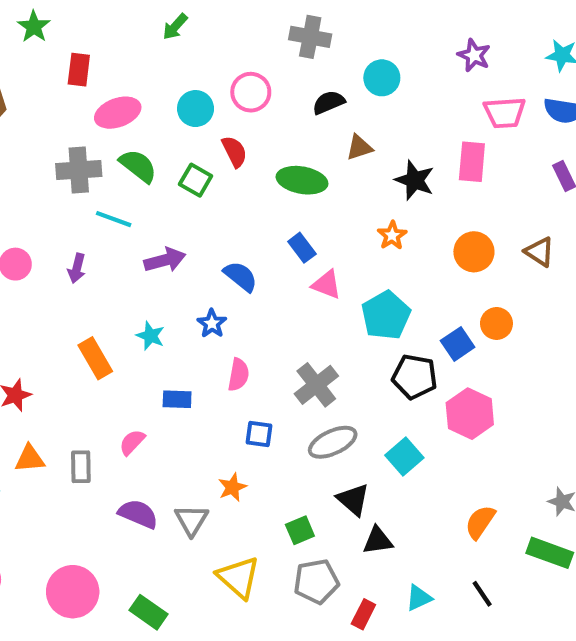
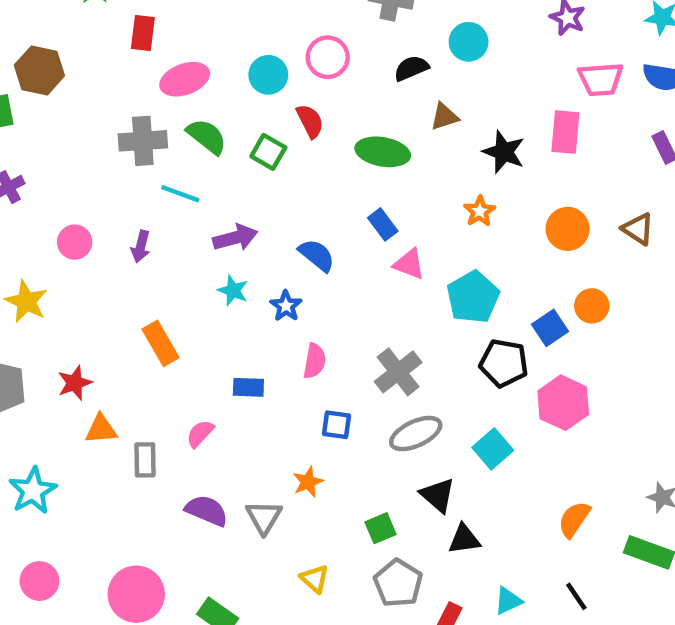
cyan star: (150, 336) -> (233, 290), moved
orange triangle: (30, 459) -> (101, 429), moved
yellow triangle: (239, 577) -> (315, 579), size x0.6
gray pentagon: (316, 581) -> (398, 583), turned -30

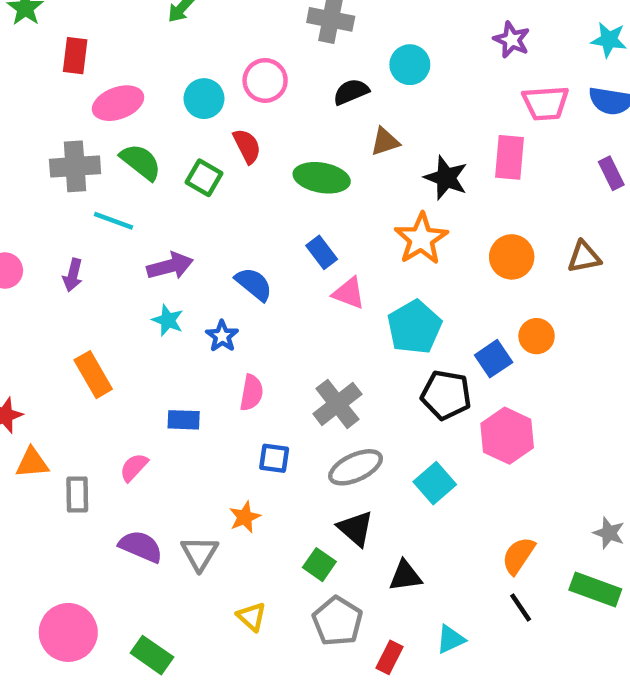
orange star: (480, 211) -> (421, 239), size x1.6
brown triangle: (638, 229) -> (584, 257), turned -44
black triangle: (438, 495) -> (356, 528), moved
green square: (381, 528) -> (319, 565), turned -32
black line: (576, 596) -> (521, 608), moved

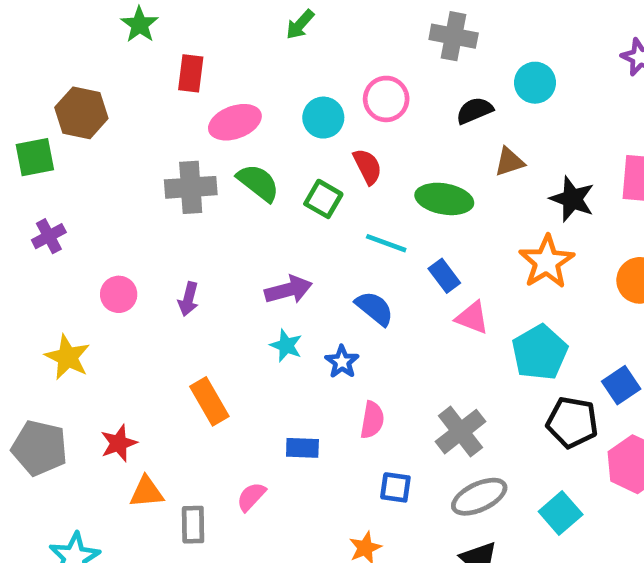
cyan line: (114, 221) -> (386, 243), moved

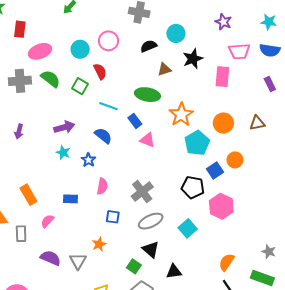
green ellipse: (444, 199) -> (148, 95), moved
black star: (572, 199) -> (193, 59), moved, turned 30
cyan pentagon: (540, 352) -> (197, 143), moved
orange rectangle: (209, 401) -> (28, 195), moved

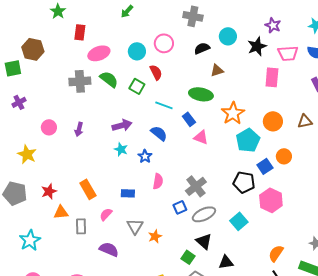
black star: (193, 59) -> (257, 46), moved
blue square: (113, 217) -> (180, 207), moved, turned -32
gray triangle: (78, 261) -> (135, 226), moved

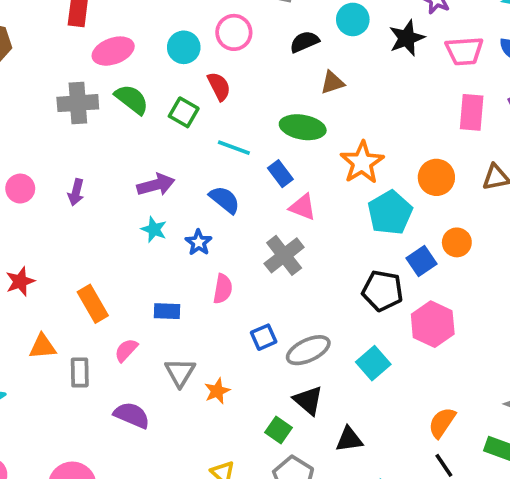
pink rectangle: (272, 77) -> (472, 112), moved
gray cross: (196, 186) -> (284, 255), moved
red star: (49, 191) -> (20, 281), moved

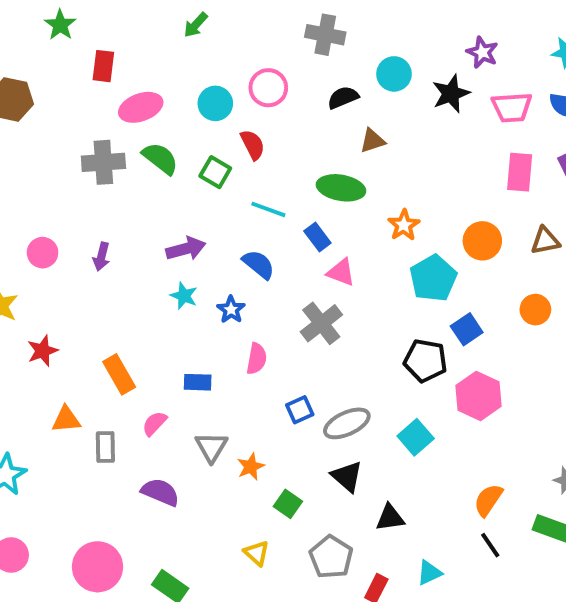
orange star: (362, 163) -> (404, 225), size x0.7
orange circle: (457, 242) -> (535, 310), moved
green square: (278, 430) -> (288, 504), moved

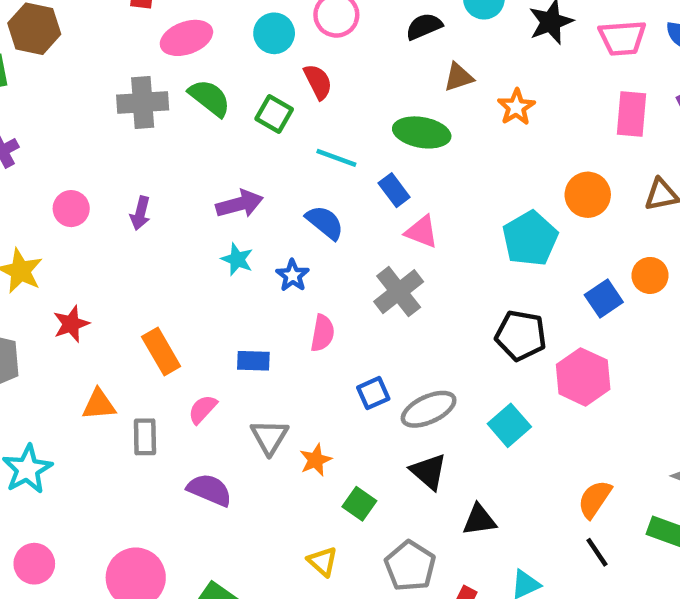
orange star: (404, 225) -> (516, 107), moved
blue square: (467, 329) -> (604, 299), moved

